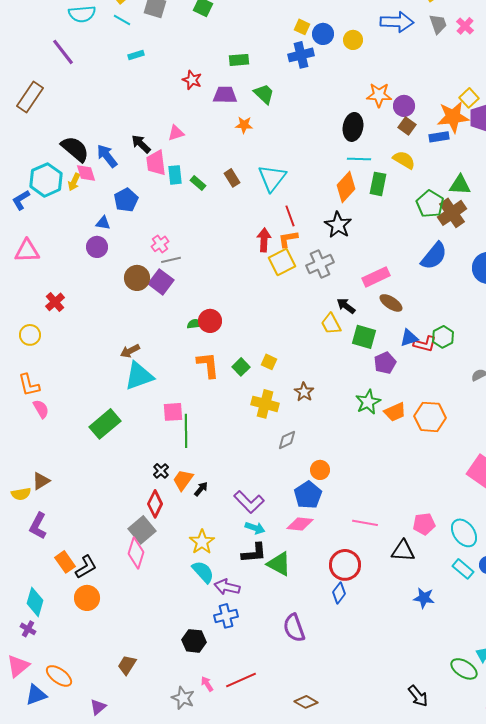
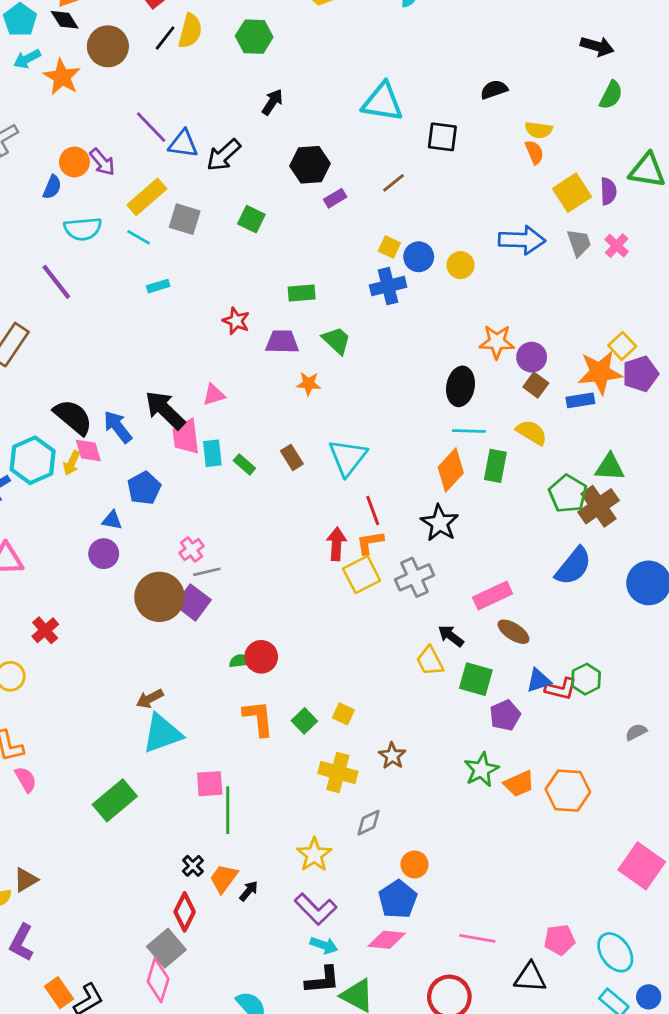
black arrow: (141, 144) -> (165, 410), size x1.5
brown circle: (137, 278) -> (159, 597), size x1.4
yellow star: (202, 542) -> (314, 855), moved

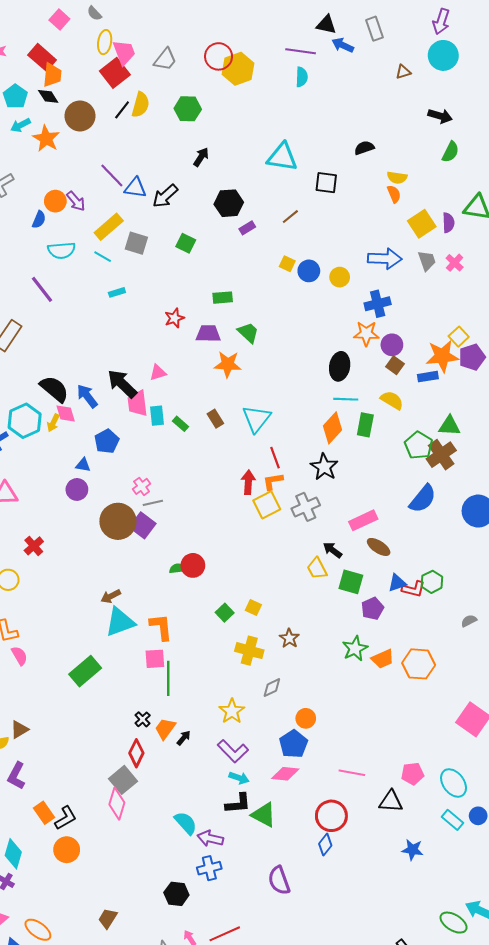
blue cross: (388, 286) -> (378, 304), moved
red star: (236, 321) -> (174, 318), turned 30
orange star: (309, 384) -> (228, 364), size x1.5
orange L-shape: (258, 718) -> (161, 627), moved

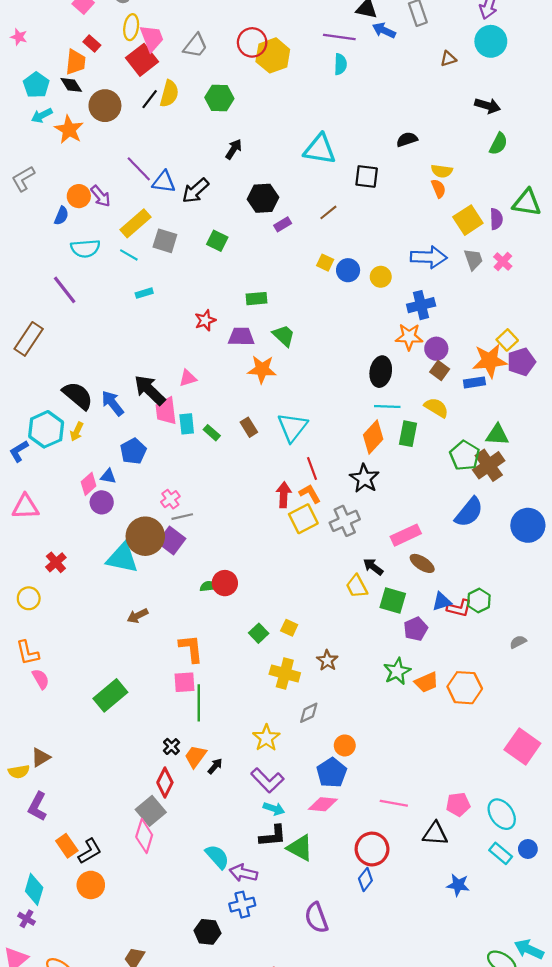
red rectangle: (42, 57) -> (92, 43), moved, size x0.6
pink diamond: (66, 414) -> (89, 484), moved, turned 65
orange L-shape: (273, 481) -> (310, 494), turned 70
cyan triangle: (120, 622) -> (122, 558), moved, turned 32

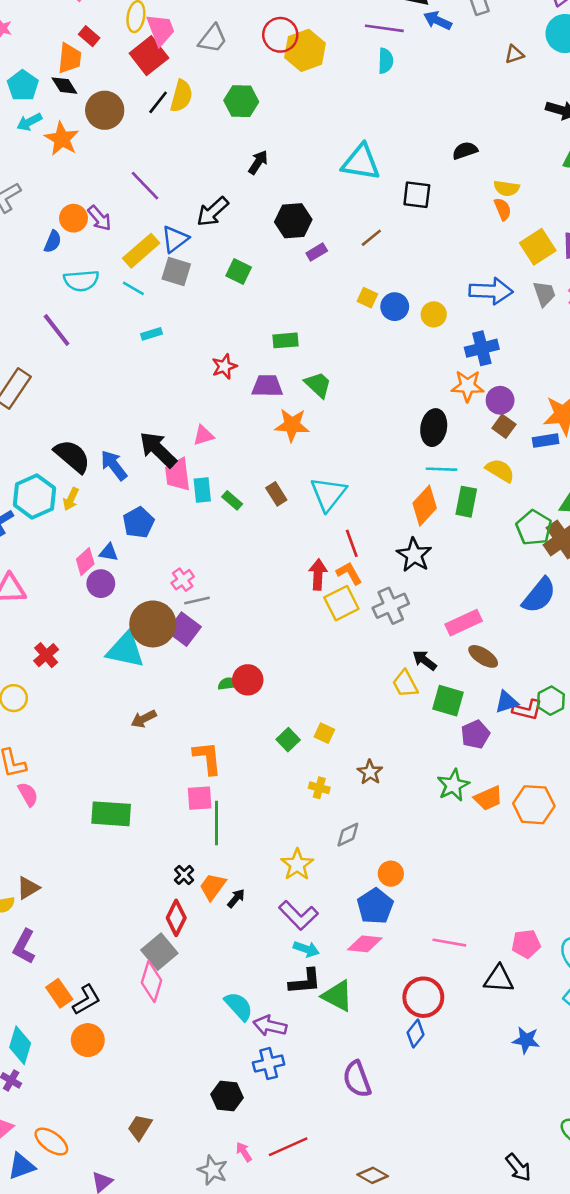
blue triangle: (164, 182) -> (175, 239), moved, turned -45
yellow cross: (285, 674) -> (319, 788), size x0.6
green rectangle: (110, 695) -> (111, 814), turned 44

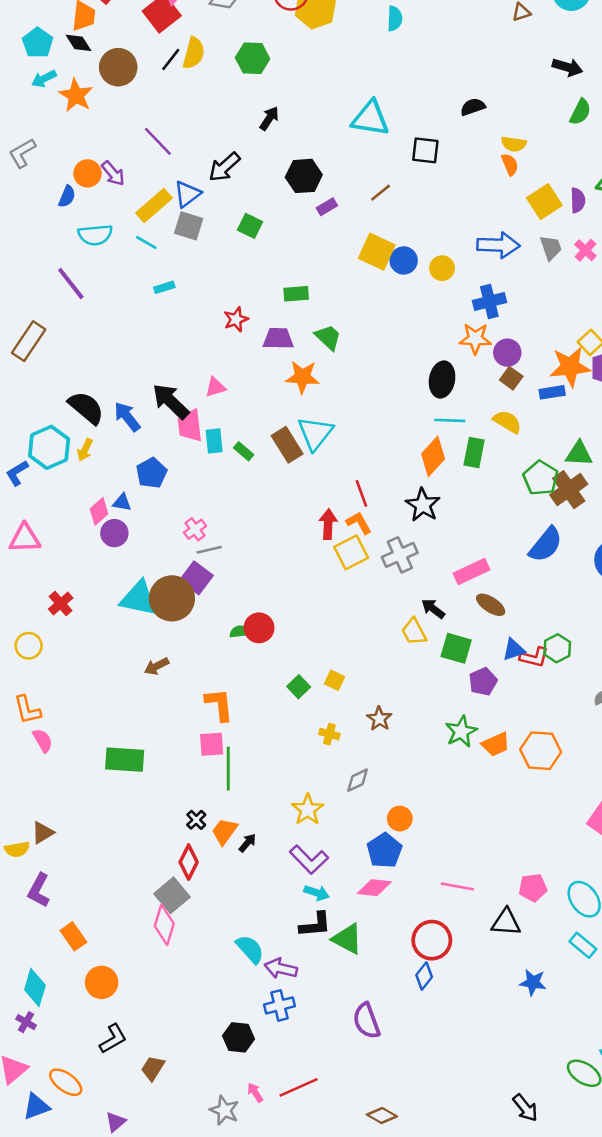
yellow square: (367, 298) -> (377, 252), size x1.8
brown rectangle: (276, 494) -> (287, 445), size x1.5
cyan triangle: (328, 494) -> (315, 433), moved
brown circle: (153, 624) -> (172, 598), moved
black L-shape: (86, 1000) -> (113, 1039), moved

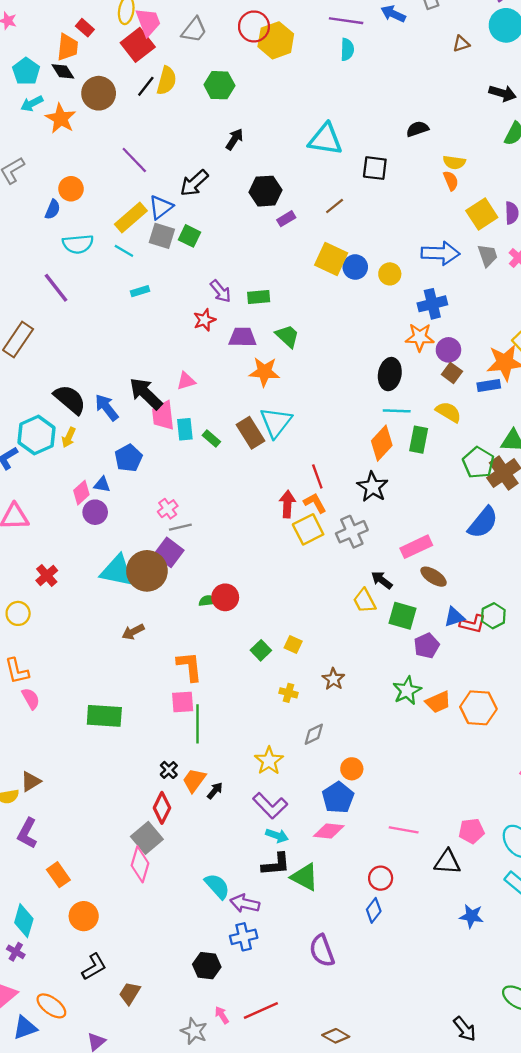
purple arrow: (113, 173) -> (221, 291), moved
green square: (250, 226) -> (190, 236), moved
red circle: (432, 940) -> (381, 878), size x0.7

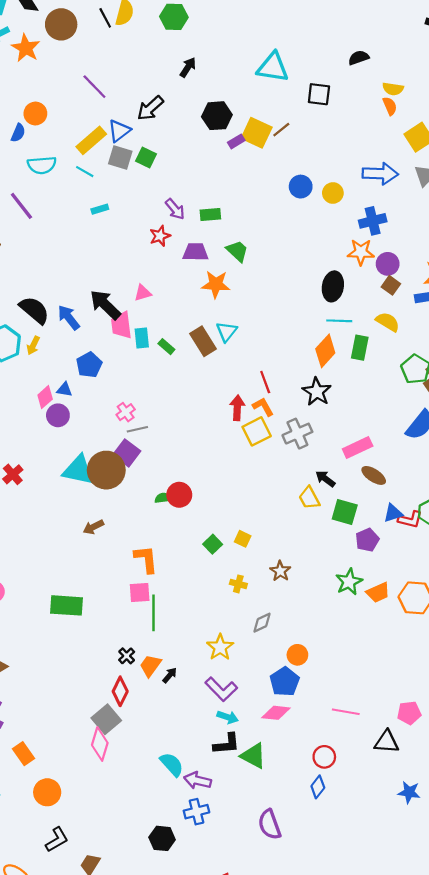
black line: (146, 86) -> (105, 18), turned -66
yellow square: (331, 259) -> (257, 133), moved
cyan triangle: (276, 422) -> (227, 332), size x0.7

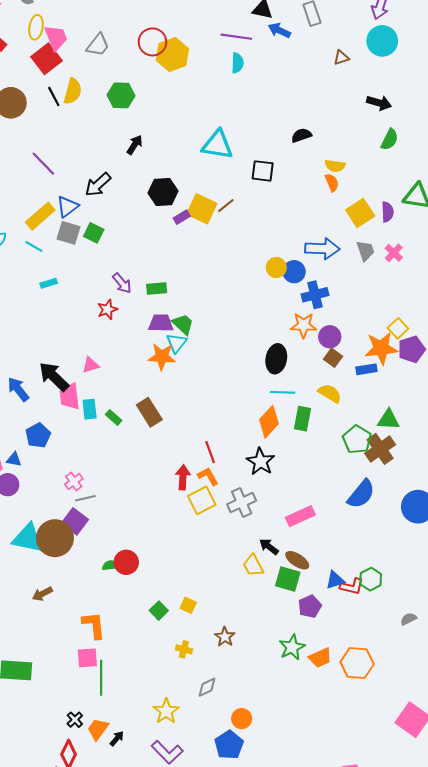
blue circle: (301, 187) -> (294, 272), moved
purple trapezoid: (195, 252) -> (161, 323), moved
cyan triangle: (227, 332) -> (177, 343), moved
brown ellipse: (374, 475) -> (297, 560), moved

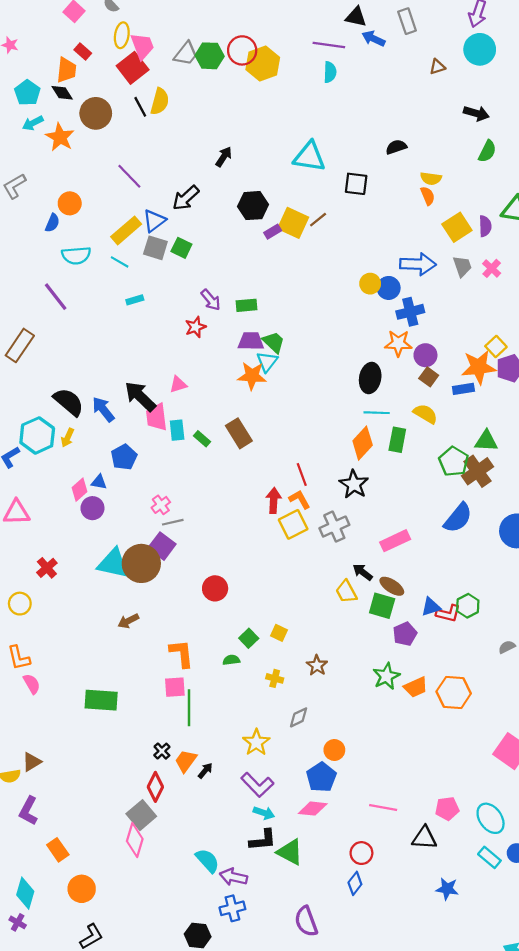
green hexagon: (121, 95) -> (210, 56), moved
green semicircle: (110, 565) -> (231, 660), moved

